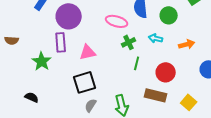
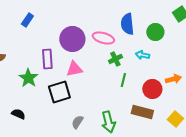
purple circle: (69, 16) -> (72, 39), moved
orange arrow: (187, 44) -> (173, 79), moved
black square: (85, 82) -> (59, 92), moved

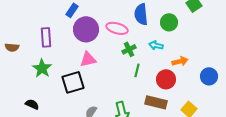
blue rectangle: (27, 20) -> (72, 10), moved
purple rectangle: (47, 59) -> (46, 37), moved
orange arrow: (173, 79) -> (180, 61), moved

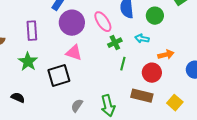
pink ellipse: (117, 28) -> (103, 22), turned 40
pink triangle: (88, 59) -> (74, 53), turned 30

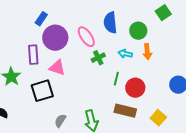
purple rectangle: (32, 31) -> (33, 55), moved
orange arrow: (166, 55) -> (147, 52), moved, turned 98
green line: (123, 64) -> (116, 79), moved

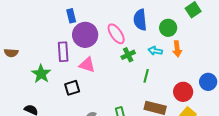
blue rectangle: (41, 19) -> (71, 16), turned -48
red circle: (135, 88) -> (183, 92), moved
black square: (42, 91) -> (72, 88), size x0.7

